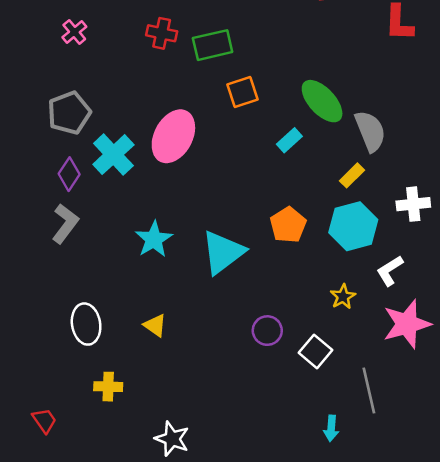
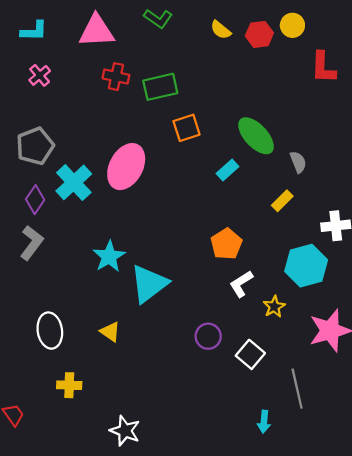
gray semicircle: (370, 131) -> (298, 162), size x0.6
cyan hexagon: (353, 226) -> (306, 266), moved
cyan triangle: (223, 252) -> (149, 284), moved
white L-shape: (390, 271) -> (241, 284), moved

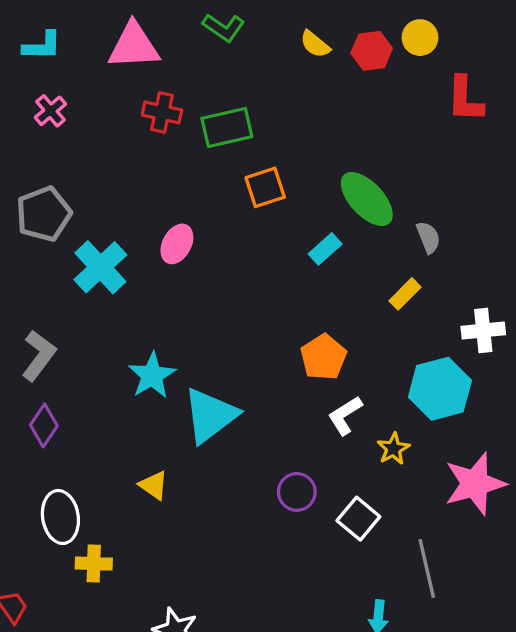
pink ellipse: (126, 167) -> (177, 244), size x0.6
purple diamond: (35, 200) -> (44, 425), moved
white ellipse: (50, 331) -> (60, 517), moved

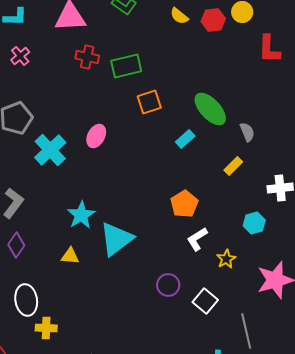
cyan hexagon: (440, 389) -> (254, 223), size x0.6
yellow triangle: (154, 485) -> (70, 256), moved, turned -30

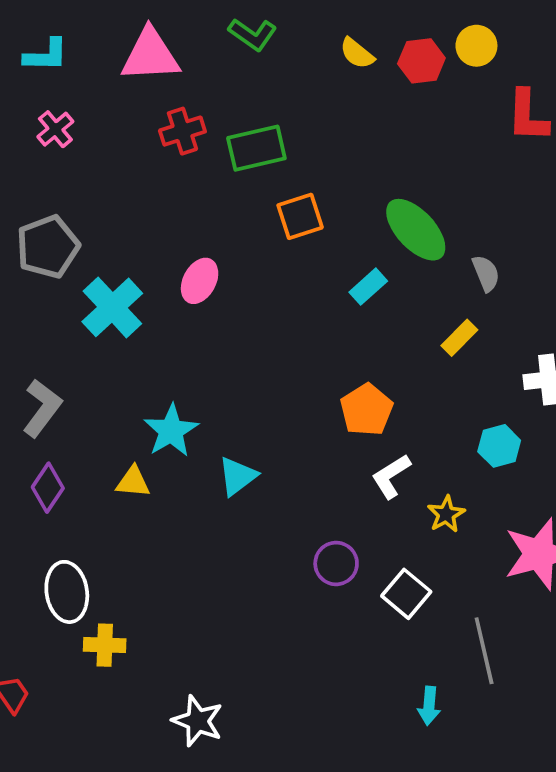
red cross: (87, 57) -> (182, 131), turned -30
cyan triangle: (116, 239) -> (237, 476), size x0.6
yellow triangle: (70, 256) -> (133, 482), moved

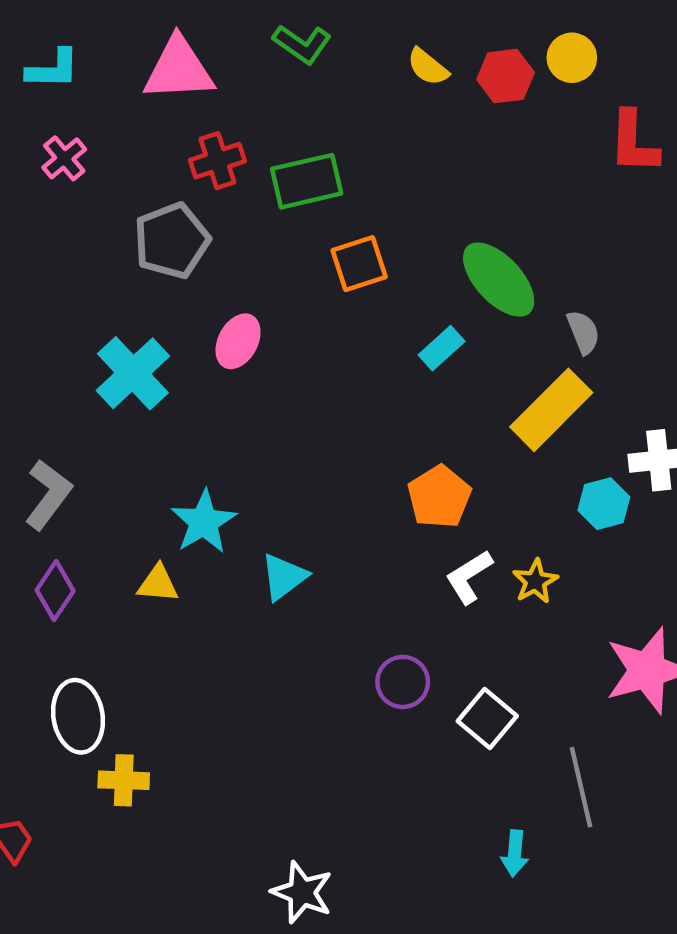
gray pentagon: (48, 247) -> (172, 241), moved
yellow rectangle: (459, 338) -> (551, 410), size x1.8
cyan hexagon: (499, 446) -> (604, 504), moved
yellow star: (446, 514) -> (535, 581), moved
white star: (198, 721) -> (302, 892), moved

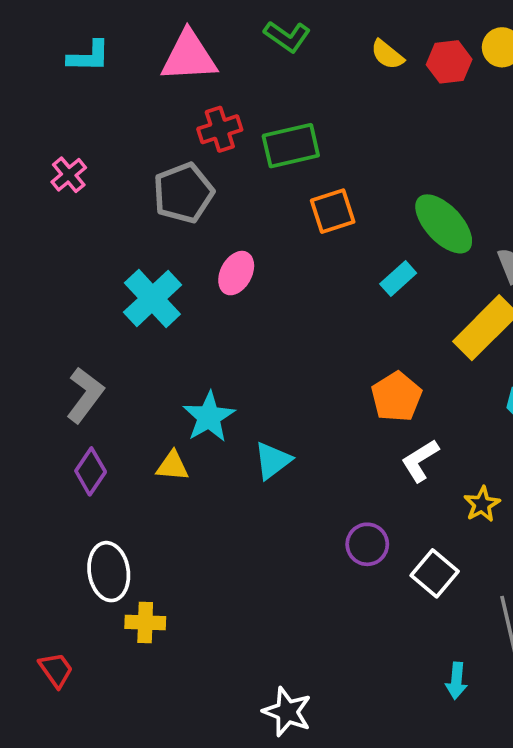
pink cross: (64, 158) -> (69, 175), moved
yellow star: (535, 581) -> (482, 504), moved

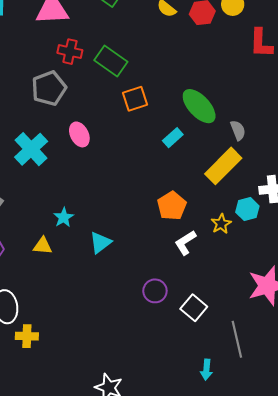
red cross: (220, 129) -> (70, 52), turned 30
green rectangle: (291, 146) -> (111, 61), turned 48
pink ellipse: (236, 273) -> (79, 134), turned -55
cyan star: (209, 417) -> (64, 217), size x0.7
yellow star: (482, 504) -> (221, 224), moved

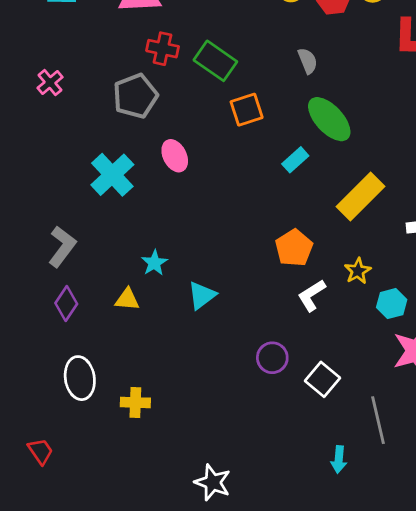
gray semicircle: (238, 130) -> (308, 61), moved
cyan hexagon: (247, 209) -> (392, 304), moved
yellow cross: (27, 336) -> (135, 402), moved

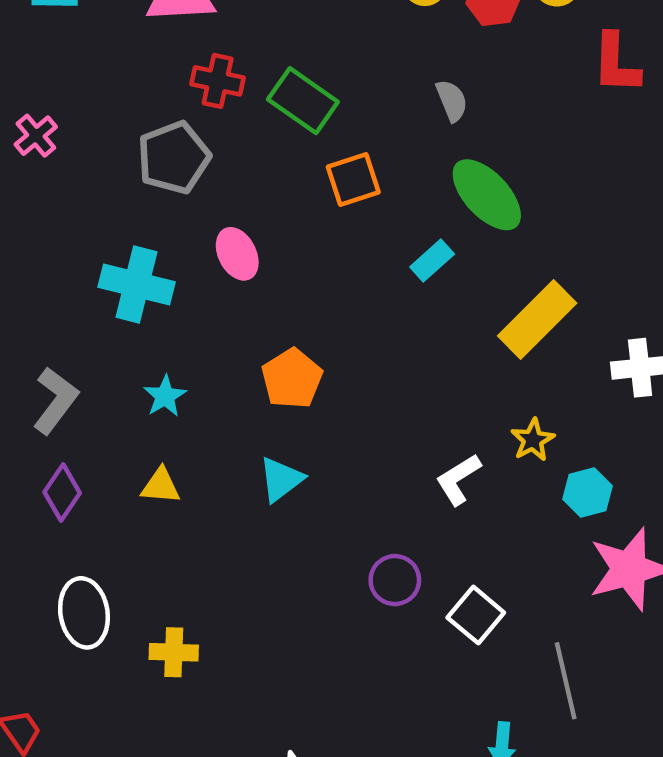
cyan cross: (112, 175) -> (137, 285), turned -33
orange pentagon: (294, 248) -> (292, 379), moved
cyan star: (154, 263) -> (165, 396), moved

